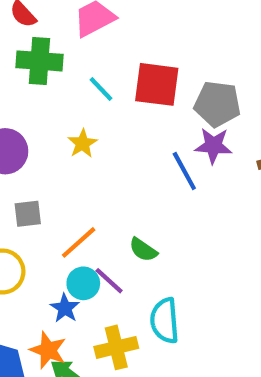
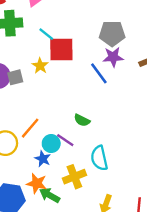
red square: (157, 84) -> (61, 50), moved
gray square: (28, 214) -> (15, 77), moved
orange line: (79, 242) -> (30, 128), moved

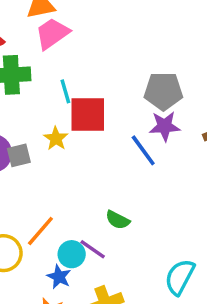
cyan line: (46, 34) -> (65, 91), turned 35
cyan semicircle: (99, 158) -> (180, 277), moved, turned 40

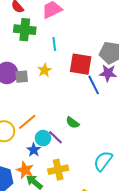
red square: (88, 115) -> (81, 64), moved

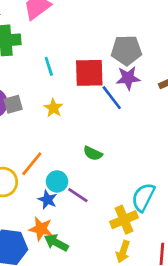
cyan line: (54, 44) -> (49, 66), moved
yellow star: (45, 70) -> (53, 108), moved
purple line: (56, 137) -> (78, 195), moved
yellow cross: (58, 170) -> (124, 220), moved

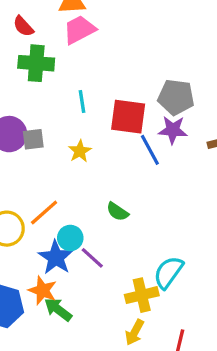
blue star: (47, 200) -> (56, 257), size x1.5

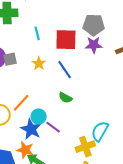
blue line: (150, 150) -> (65, 70), moved

